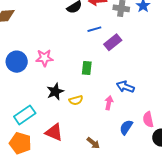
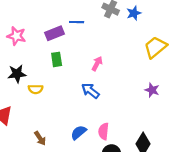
purple rectangle: (113, 42) -> (55, 33), moved
green rectangle: (87, 68) -> (57, 59), turned -32
pink arrow: (109, 103) -> (97, 64), moved

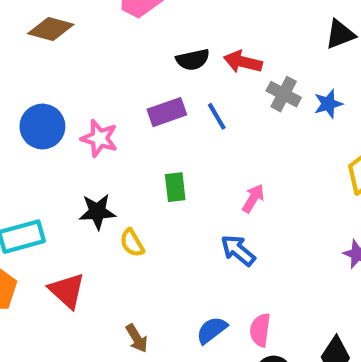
blue line: (77, 22) -> (217, 116), turned 56
purple rectangle: (55, 33) -> (167, 112), moved
yellow semicircle: (36, 89) -> (132, 243), turned 56

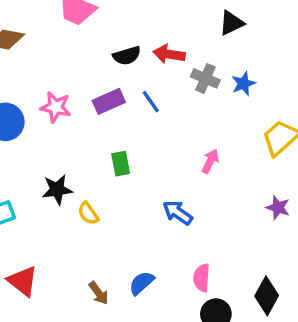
black triangle: (340, 34) -> (231, 23), moved
pink star: (99, 138) -> (56, 107), moved
pink arrow: (253, 198) -> (210, 161), moved
red triangle: (67, 291) -> (23, 281), moved
blue semicircle: (212, 330) -> (142, 283), moved

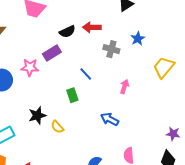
gray cross: (205, 78) -> (111, 49), moved
purple rectangle: (109, 101) -> (52, 53), moved
blue line: (151, 102) -> (86, 74), moved
purple star: (278, 208) -> (173, 134), moved

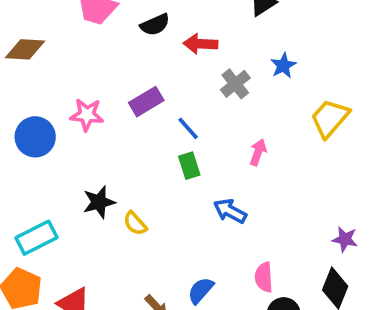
black semicircle: (67, 32) -> (155, 25), moved
gray cross: (111, 49) -> (235, 84), turned 35
purple rectangle: (52, 53) -> (146, 102), moved
green rectangle: (72, 95) -> (189, 166), moved

